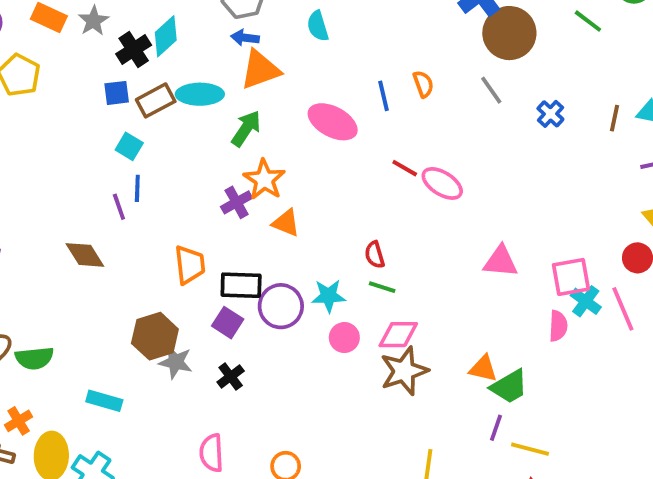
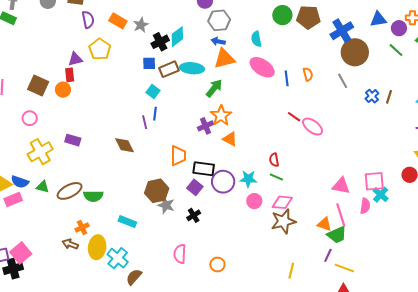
brown line: (614, 118) -> (389, 97), moved
pink ellipse: (333, 122) -> (262, 67), moved
pink triangle: (501, 261) -> (341, 186), moved
pink line: (623, 309) -> (341, 215), moved

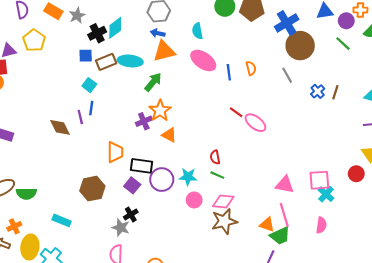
brown diamond: (125, 145) -> (60, 127), moved
gray star: (166, 205) -> (121, 228), moved
pink semicircle: (365, 206) -> (321, 225), moved

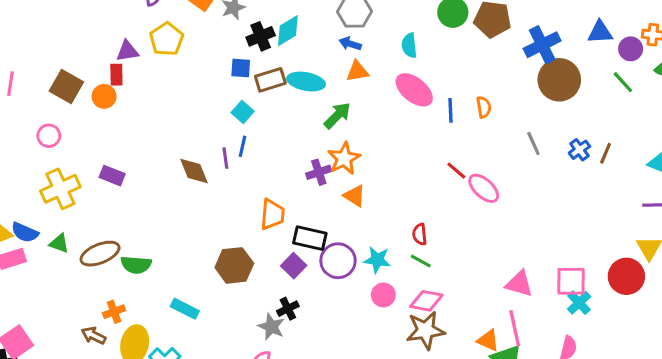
orange triangle: (164, 51) -> (357, 71), size x0.7
gray line: (287, 75) -> (533, 143), moved
red circle: (356, 174) -> (626, 276), size x1.5

